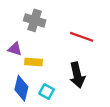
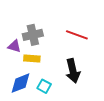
gray cross: (35, 20) -> (33, 35), moved, turned -30
blue diamond: (21, 88) -> (21, 83), turned 55

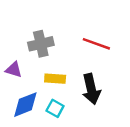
purple triangle: (14, 46) -> (14, 70), moved
yellow rectangle: (32, 58) -> (55, 79), moved

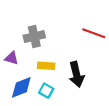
red line: (96, 44) -> (94, 33), moved

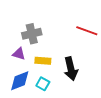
purple triangle: (12, 58) -> (19, 54), moved

